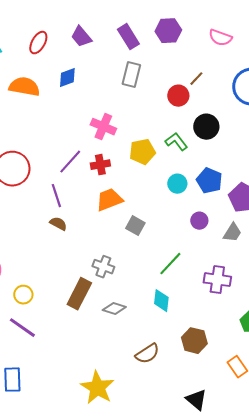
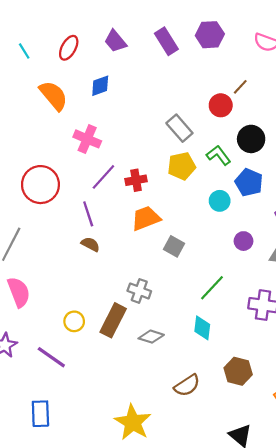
gray rectangle: (131, 75) -> (179, 128), moved, turned -55
orange semicircle: (24, 87) -> (53, 96), turned 40
pink cross: (103, 127) -> (87, 139), moved
blue pentagon: (209, 181) -> (249, 182), moved
yellow circle: (23, 295) -> (74, 321), moved

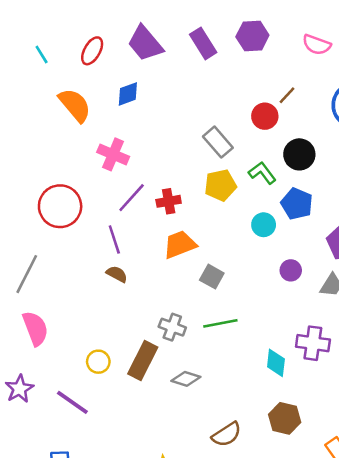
purple trapezoid: (115, 41) -> (145, 43), size x1.4
green line: (212, 288) -> (220, 323), moved, turned 36
cyan diamond: (202, 328) -> (276, 363), moved

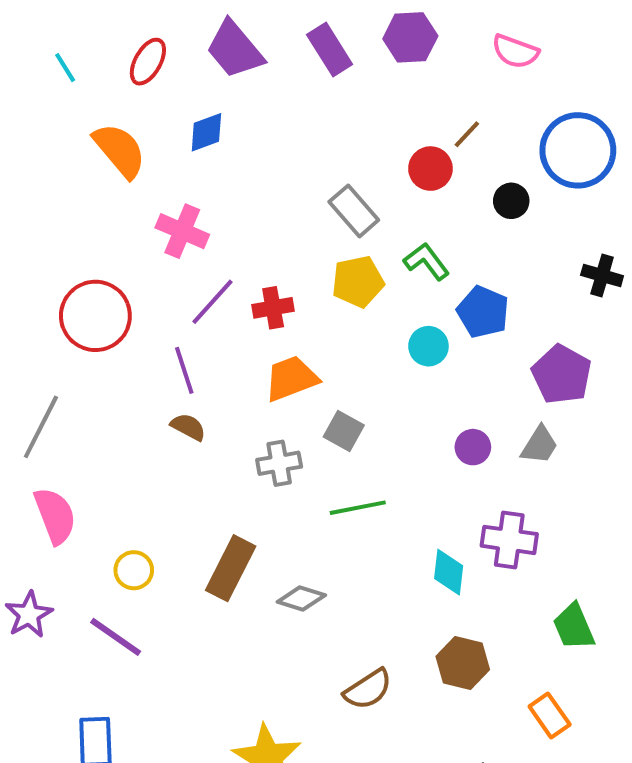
black circle: (299, 154) -> (511, 201), moved, size x0.7
purple circle: (291, 270) -> (473, 447), moved
gray cross: (172, 327) -> (279, 463), moved, turned -30
yellow circle: (98, 362) -> (134, 570), moved

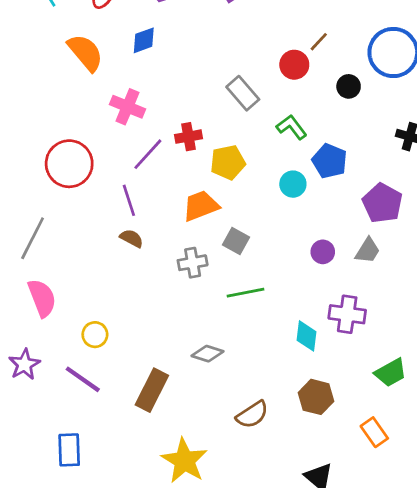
yellow pentagon: (358, 282) -> (228, 162), moved
red cross: (273, 308) -> (189, 137), moved
brown rectangle: (231, 568) -> (152, 390), moved
green trapezoid: (574, 627) -> (391, 373), turned -96

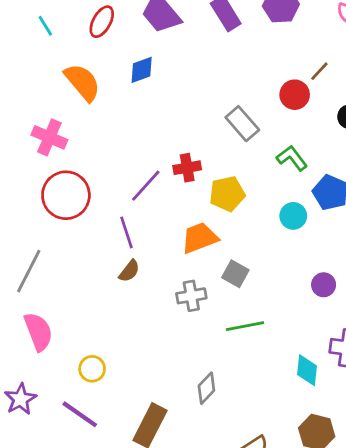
pink cross: (127, 107) -> (49, 137), moved
brown semicircle: (132, 238) -> (129, 271), turned 100
gray diamond: (207, 354) -> (206, 388), turned -64

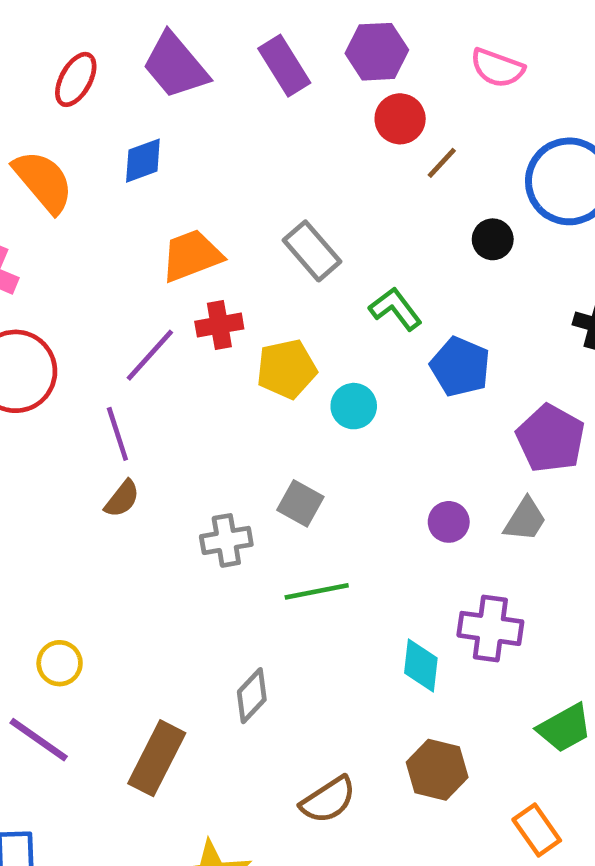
red circle: (295, 95) -> (400, 119), moved
cyan circle: (293, 216) -> (354, 406), moved
orange trapezoid: (200, 238) -> (192, 256), moved

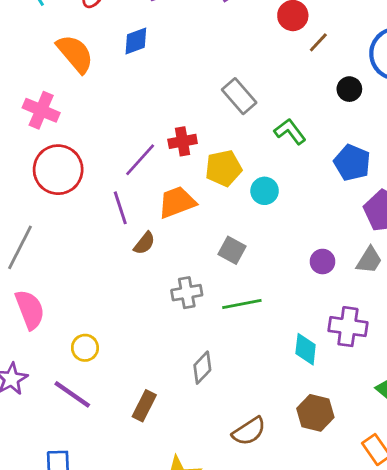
orange trapezoid: (192, 256) -> (177, 202), moved
blue pentagon: (460, 367) -> (352, 163), moved
brown semicircle: (122, 499) -> (144, 243), moved
gray cross: (226, 540) -> (187, 293), moved
brown rectangle: (157, 758) -> (144, 406), size x0.7

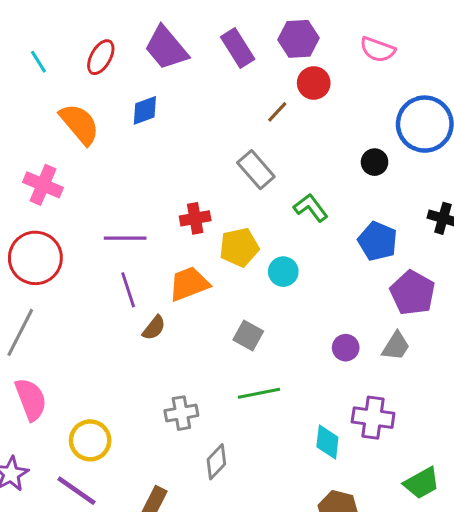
brown line: (318, 42) -> (277, 112), moved
purple line: (140, 160) -> (125, 238), moved, turned 48
red circle: (58, 170) -> (35, 258), moved
gray cross: (187, 293) -> (181, 413), moved
yellow circle: (85, 348) -> (90, 440), size x1.4

